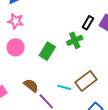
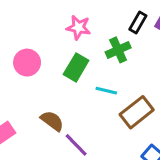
pink star: (16, 21) -> (79, 27), moved
cyan line: (64, 87) -> (106, 91), moved

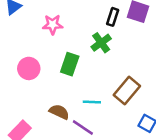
pink star: (79, 27) -> (53, 25), moved
cyan line: (106, 91) -> (92, 102), moved

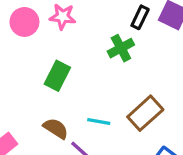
green rectangle: (70, 64) -> (57, 76), moved
pink circle: (29, 68) -> (24, 22), moved

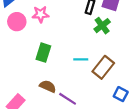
green cross: (121, 48) -> (102, 26), moved
cyan line: (99, 122) -> (81, 59), moved

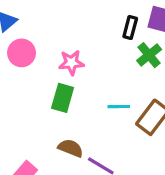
pink star: (41, 14) -> (71, 63), moved

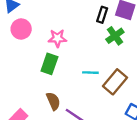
brown semicircle: (71, 148) -> (53, 101), turned 42

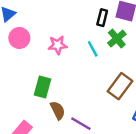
green rectangle: (49, 64) -> (43, 87), moved
cyan line: (90, 73) -> (93, 49), moved, turned 63

